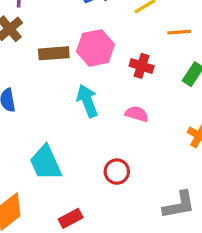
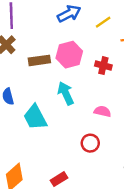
pink semicircle: (137, 114) -> (102, 111), moved
cyan trapezoid: (46, 163) -> (35, 117), moved

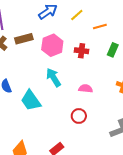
brown rectangle: (39, 60) -> (24, 39), moved

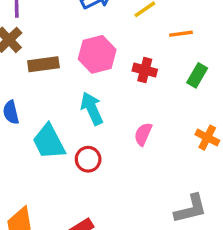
brown rectangle: (24, 39) -> (43, 64), moved
pink semicircle: (86, 89) -> (143, 134), turned -80
red circle: (79, 116) -> (88, 159), moved

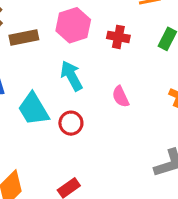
pink semicircle: (143, 134) -> (121, 97), turned -45

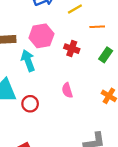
cyan arrow: (71, 76) -> (28, 61), moved

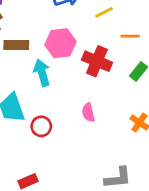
red cross: (72, 49) -> (97, 61), size x1.5

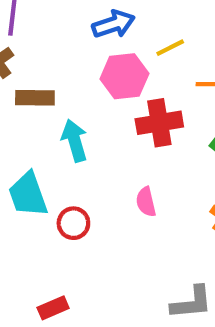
pink hexagon: (61, 43) -> (124, 76), moved
red cross: (97, 61) -> (159, 123), turned -32

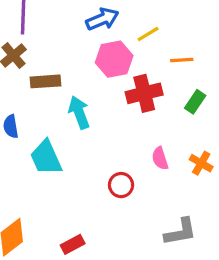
pink semicircle: (146, 202) -> (160, 158), moved
red circle: (73, 223) -> (121, 185), moved

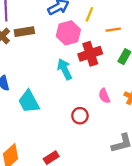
yellow line: (148, 34) -> (89, 14), turned -32
brown rectangle: (45, 81) -> (24, 32), moved
cyan arrow: (79, 112) -> (65, 69), moved

